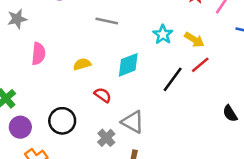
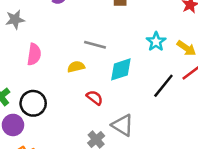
gray line: (107, 21) -> (95, 45), moved
black circle: (62, 121) -> (33, 103), moved

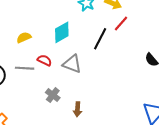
gray line: (95, 45) -> (25, 68), moved
gray triangle: (123, 125) -> (72, 64), moved

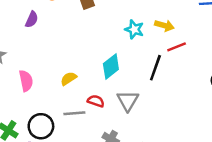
red line: (121, 23) -> (177, 47), turned 35
gray triangle: (72, 64) -> (128, 101), turned 48

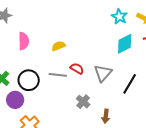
cyan diamond: (111, 67) -> (125, 44), moved
black line: (155, 68) -> (130, 84), moved

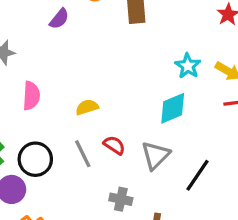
cyan diamond: (125, 44) -> (173, 108), moved
gray line: (58, 75) -> (83, 154), turned 54
gray cross: (83, 102) -> (121, 199), turned -32

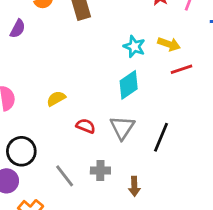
gray line: (83, 154) -> (65, 176), moved

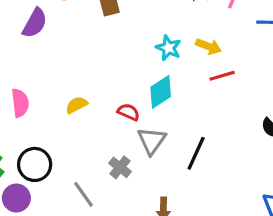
purple semicircle: (18, 29) -> (35, 23), size x1.4
red semicircle: (86, 126) -> (128, 112), moved
gray cross: (100, 171) -> (120, 167), moved, turned 36

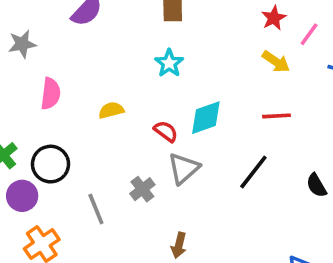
yellow arrow: (208, 46) -> (276, 62), moved
cyan star: (168, 48) -> (169, 63), moved
black line: (196, 153) -> (253, 172), moved

